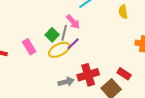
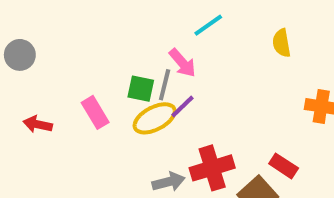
green square: (52, 35) -> (141, 89), turned -32

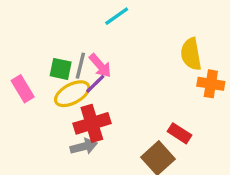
yellow semicircle: (282, 43) -> (191, 54), moved, size x1.4
pink arrow: (182, 63) -> (100, 66), moved
red cross: (212, 168) -> (92, 123), moved

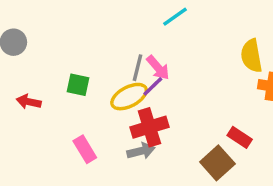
green square: (61, 69) -> (78, 85), moved
pink rectangle: (23, 89) -> (85, 149), moved

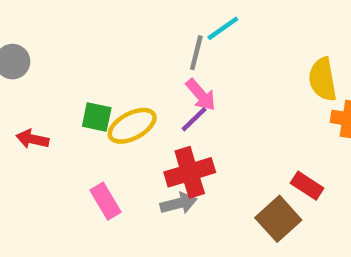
gray line: (138, 68) -> (196, 53), moved
yellow ellipse: (129, 97) -> (132, 126), moved

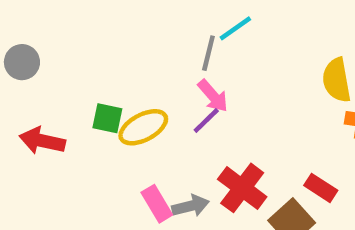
red arrow: (32, 139) -> (42, 141), size x1.4
red cross: (190, 172) -> (242, 188), moved, turned -36
pink rectangle: (106, 201) -> (157, 204), moved

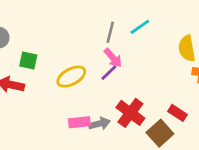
cyan line: (235, 28) -> (140, 27), moved
green square: (107, 118) -> (28, 60), moved
pink rectangle: (157, 204) -> (79, 122), turned -65

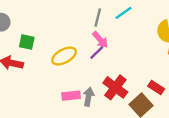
gray arrow: (100, 124) -> (89, 97), turned -66

